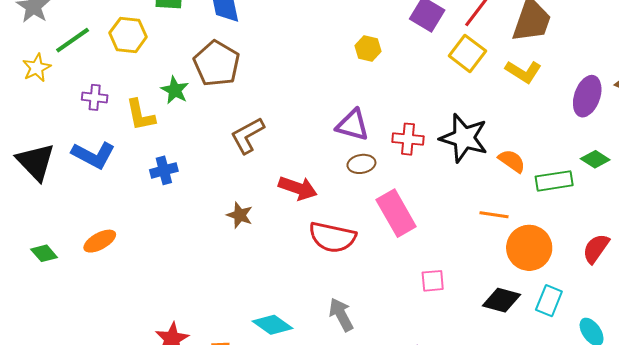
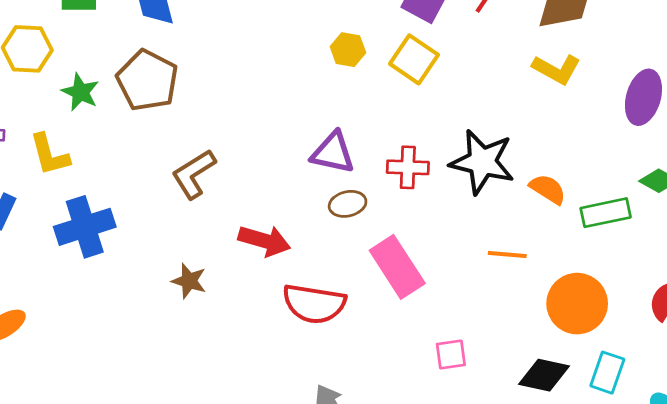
yellow square: (467, 53) -> (414, 59), moved
green star: (175, 90) -> (80, 92), moved
blue cross: (164, 170) -> (85, 227), size x1.6
orange line: (494, 215) -> (507, 254), moved

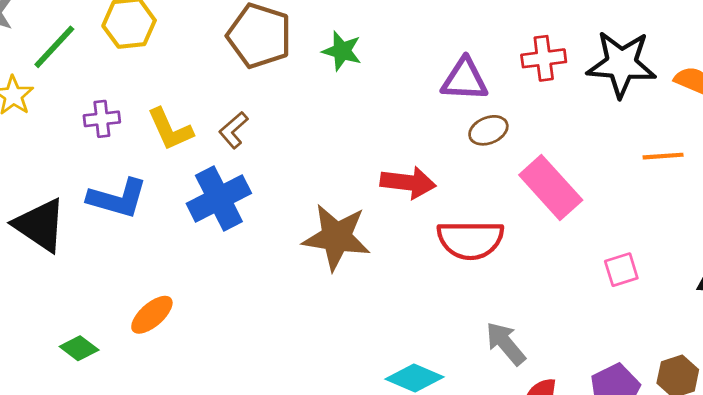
green star: (80, 92) -> (342, 51), moved
red cross: (408, 167) -> (544, 58), moved
brown L-shape: (194, 174) -> (233, 130), moved, size x0.7
brown star: (189, 281) -> (336, 237), size x1.8

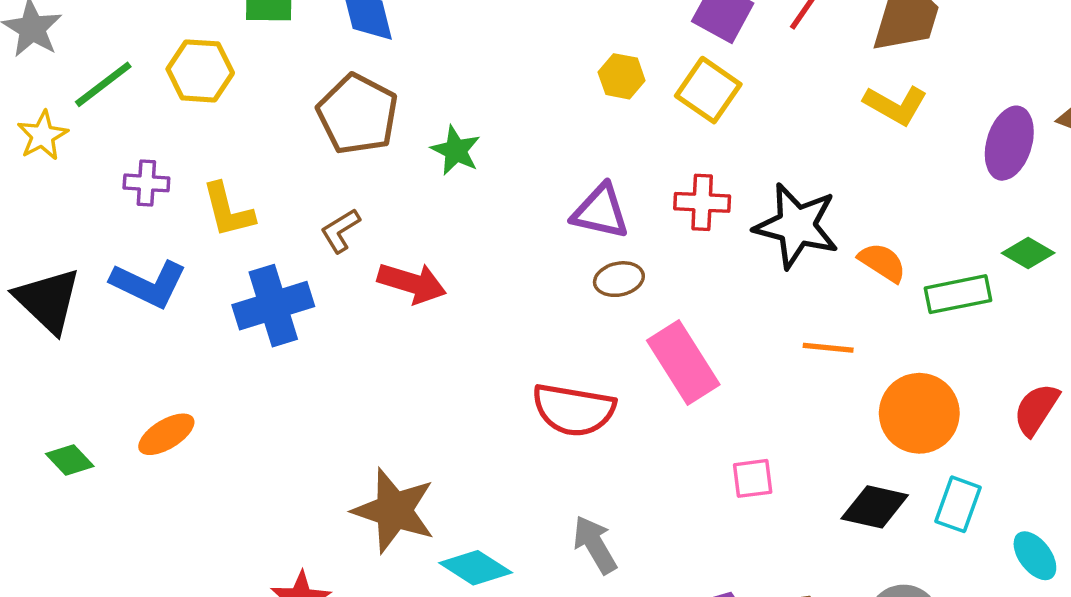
brown L-shape: (233, 130) -> (340, 230), moved
red arrow: (408, 183) -> (412, 283), moved
brown star: (336, 237) -> (394, 510), moved

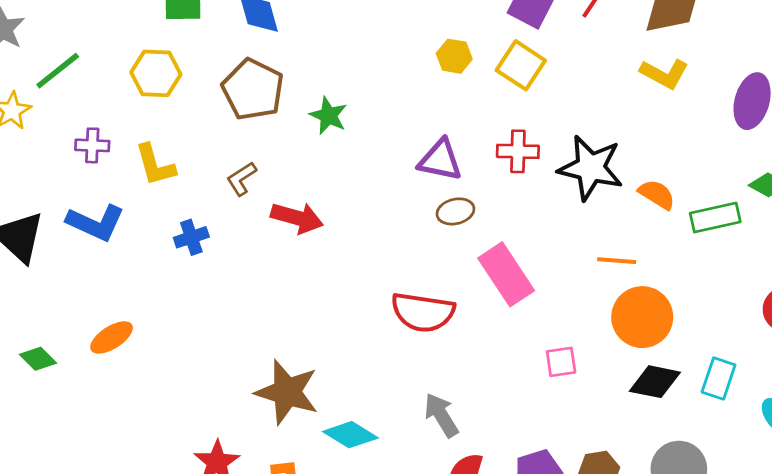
yellow hexagon: (200, 71) -> (156, 73), moved
blue cross: (273, 306) -> (191, 237), size x0.6
orange circle: (919, 413) -> (642, 317), moved

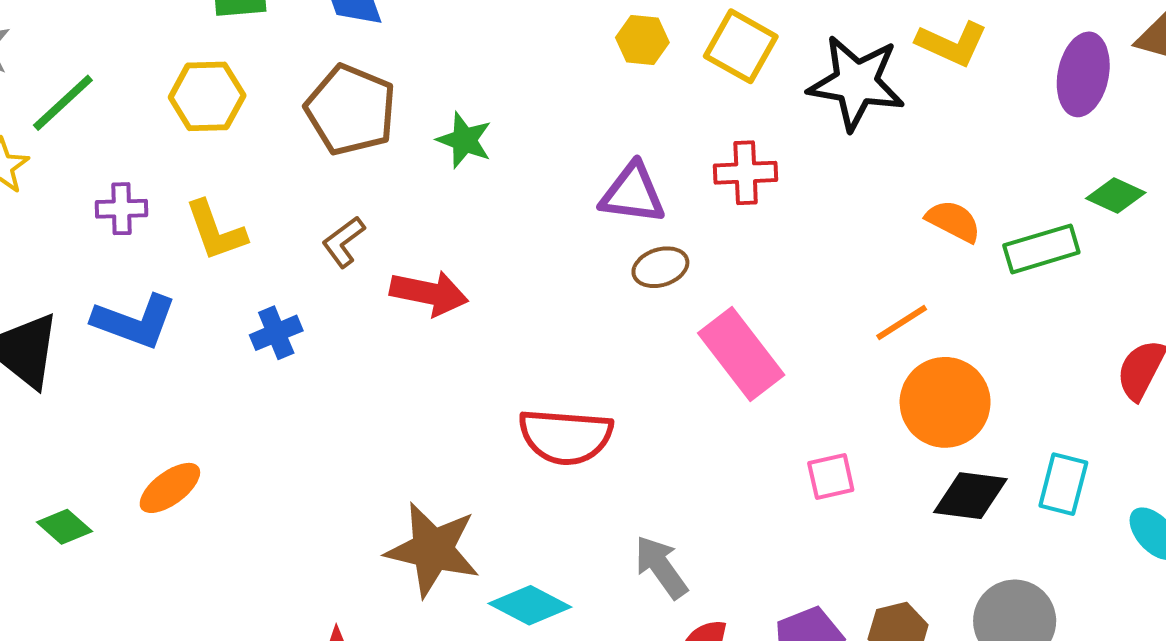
black star: (591, 168) -> (856, 83), moved
orange line: (617, 261) -> (902, 322), turned -33
red semicircle: (423, 312) -> (566, 436), moved

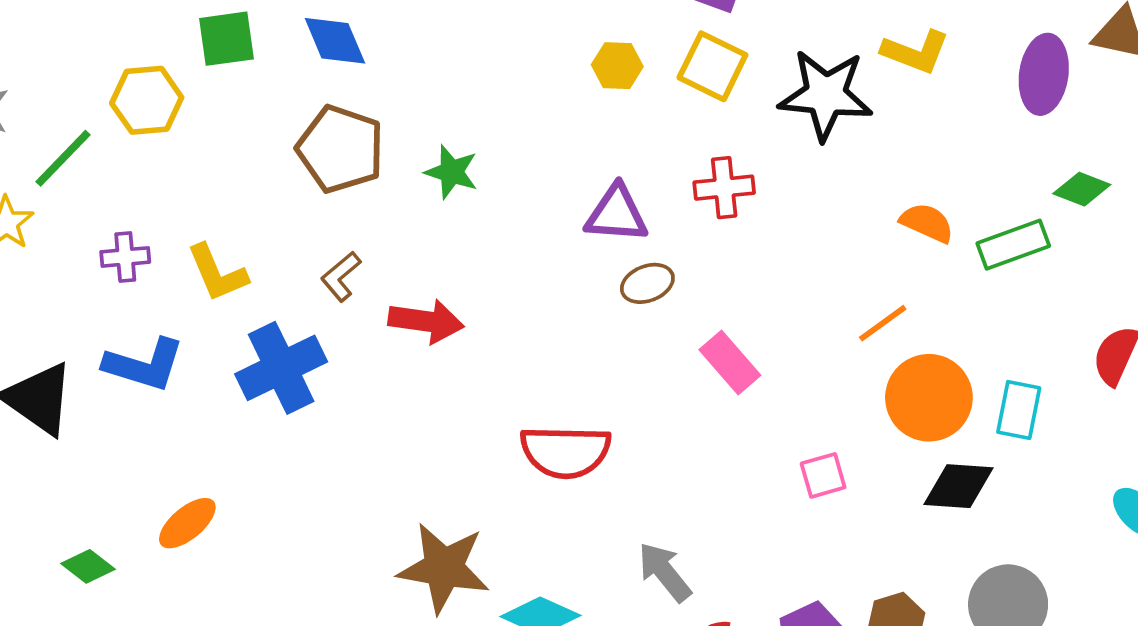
yellow hexagon: (207, 96) -> (147, 100), moved
blue cross: (276, 333) -> (281, 368), size x1.8
pink rectangle: (741, 354) -> (730, 362), size x0.7
cyan rectangle: (1063, 484) -> (1019, 410), moved

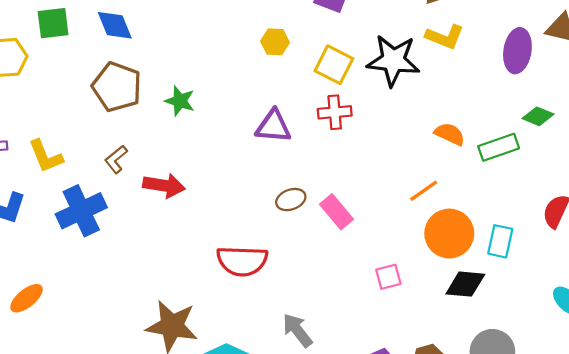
yellow square: (712, 66) -> (334, 65), moved
brown ellipse: (647, 283) -> (291, 200), moved

